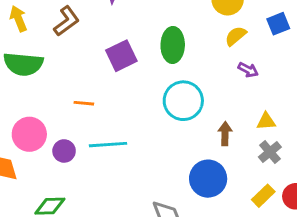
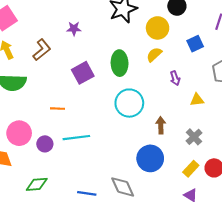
yellow semicircle: (236, 36) -> (154, 55), moved
purple arrow: (248, 70) -> (175, 78), turned 48
yellow triangle: (266, 121) -> (197, 100), moved

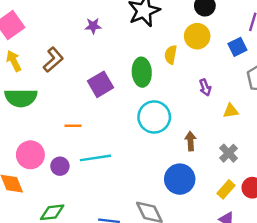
yellow circle: (158, 28) -> (197, 36), moved
purple star: (74, 29) -> (93, 26), moved
blue square: (195, 44) -> (237, 47), moved
yellow semicircle: (154, 55) -> (171, 55), moved, turned -35

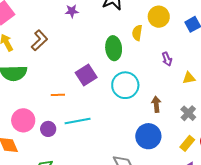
purple square: (100, 84) -> (86, 75), moved

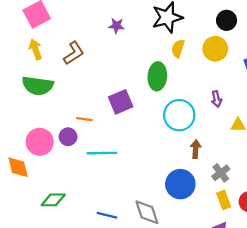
yellow semicircle: (137, 33) -> (178, 49), moved
cyan circle: (125, 85) -> (179, 115), moved
gray cross: (188, 113) -> (221, 173), moved
purple circle: (48, 129) -> (68, 137), moved
yellow rectangle: (187, 143) -> (224, 200), turned -70

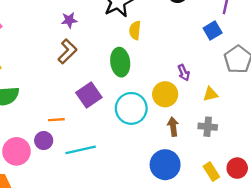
yellow circle: (215, 49) -> (165, 94), moved
brown L-shape: (74, 53) -> (67, 51), moved
cyan circle: (179, 115) -> (131, 108), moved
gray cross: (221, 173) -> (208, 127), moved, turned -36

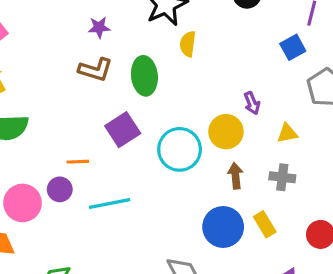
brown L-shape: (67, 51) -> (95, 70), turned 60
green ellipse: (120, 62) -> (144, 76), moved
yellow rectangle: (211, 172) -> (265, 224), moved

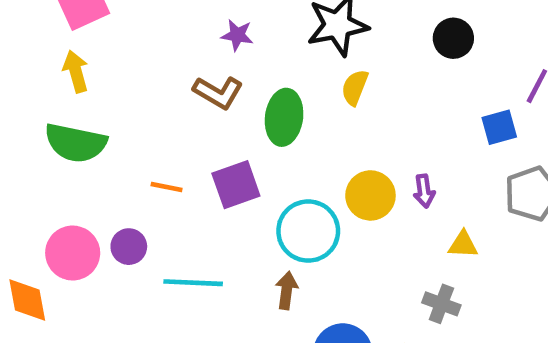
yellow circle: (226, 132) -> (370, 195), moved
orange line: (78, 162) -> (167, 187), moved
brown arrow: (235, 176) -> (287, 290), moved

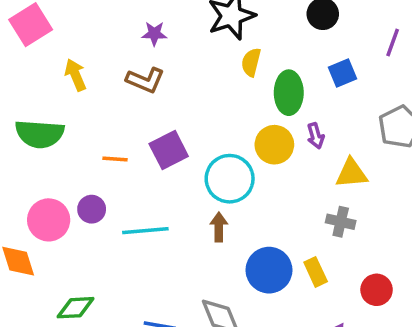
yellow arrow: (76, 71) -> (75, 75), moved
green ellipse: (284, 117) -> (289, 93), moved
blue square: (499, 127) -> (342, 73), moved
yellow triangle: (463, 245) -> (351, 173), size x1.4

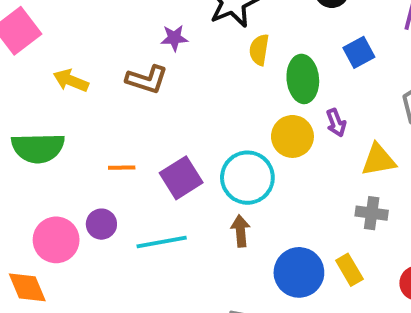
purple star: (154, 34) -> (174, 38), moved
yellow arrow: (75, 75) -> (71, 81), turned -40
purple square: (169, 150) -> (181, 178), moved

